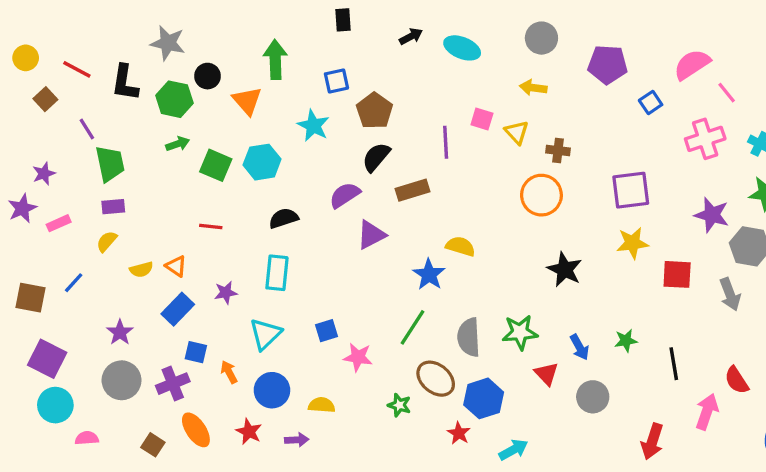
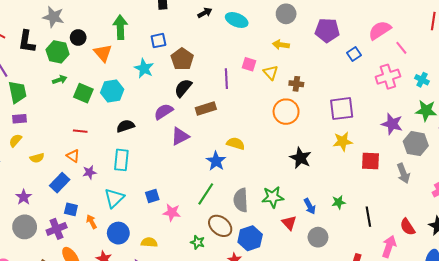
orange triangle: (176, 266) -> (73, 156), moved

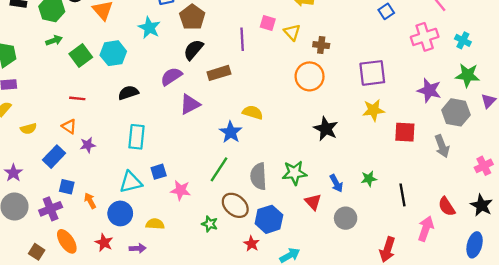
green square: (83, 93) -> (81, 56), turned 30
cyan rectangle: (121, 160) -> (136, 137), moved
cyan triangle: (114, 198) -> (131, 182), moved, turned 30

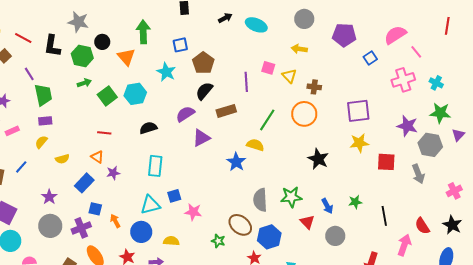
green line: (219, 169) -> (267, 120), moved

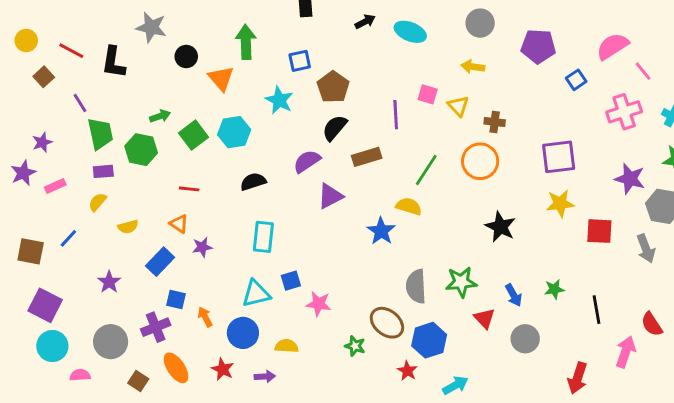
green hexagon: (82, 56) -> (141, 150), moved
gray circle: (50, 226) -> (111, 342), moved

